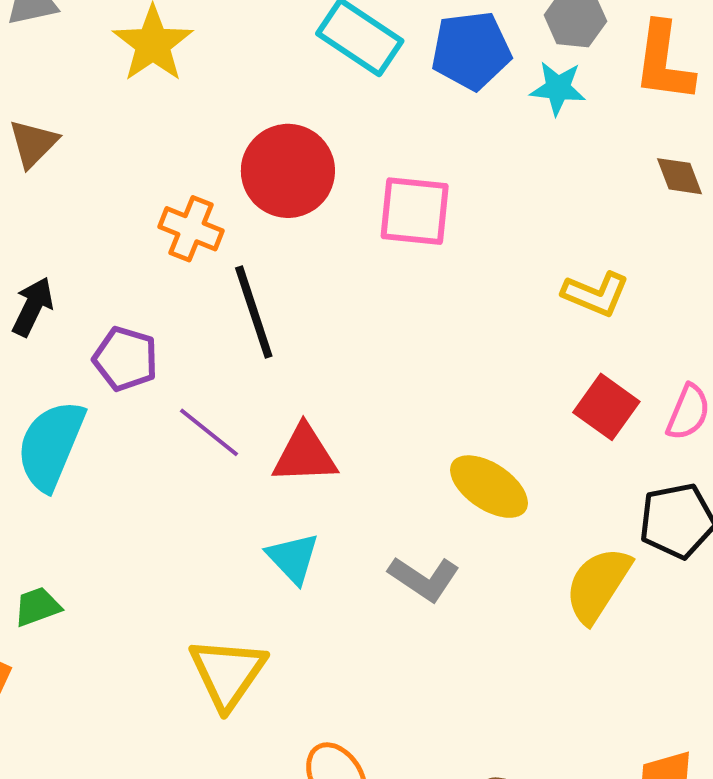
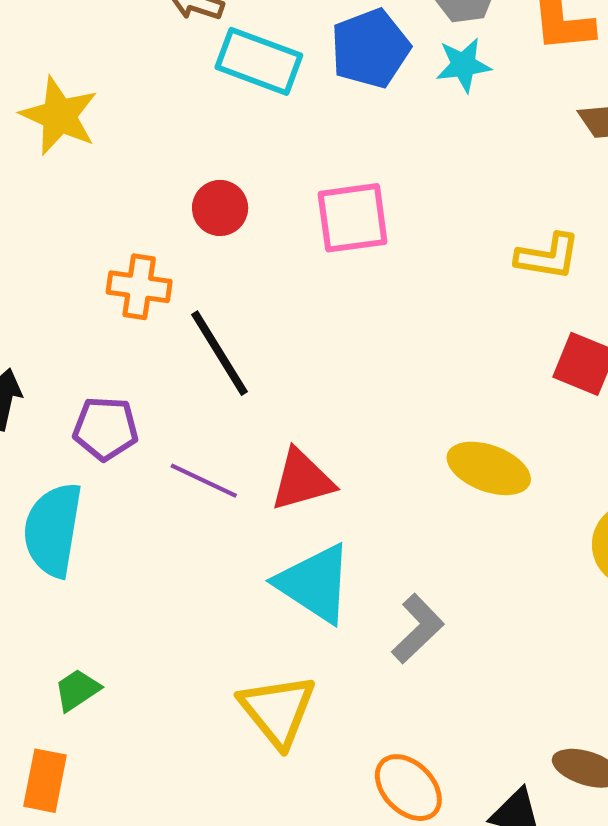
red circle: (288, 171) -> (220, 208), size x0.6
cyan triangle: (293, 558) -> (315, 583), size x1.5
gray L-shape: (424, 579) -> (418, 629), moved, turned -64

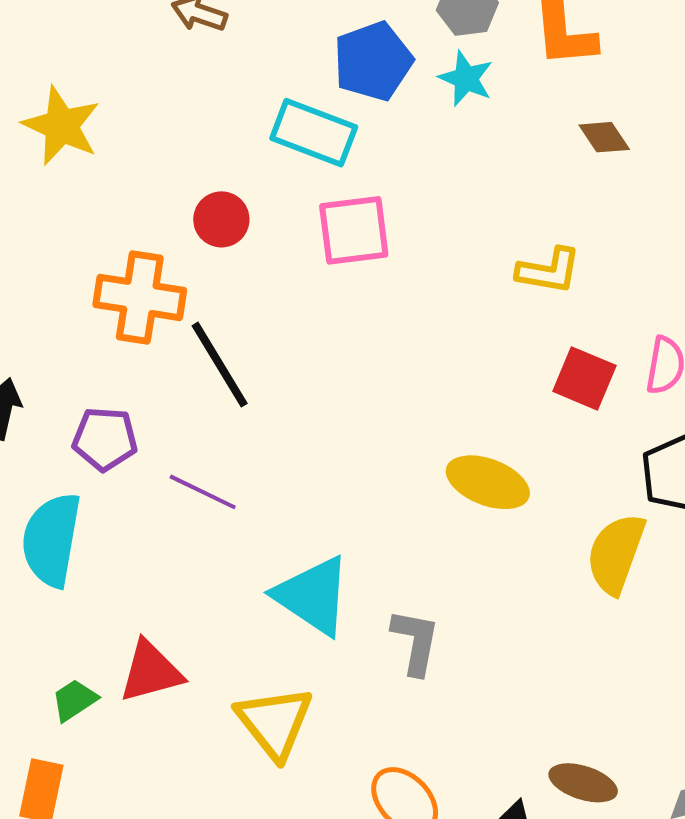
cyan rectangle: (259, 61) -> (314, 133), moved
cyan star: (463, 65) -> (466, 79), turned 30
orange cross: (139, 287) -> (140, 297), size x1.4
red triangle: (302, 480) -> (151, 672), moved
gray L-shape: (418, 629) -> (415, 642), turned -36

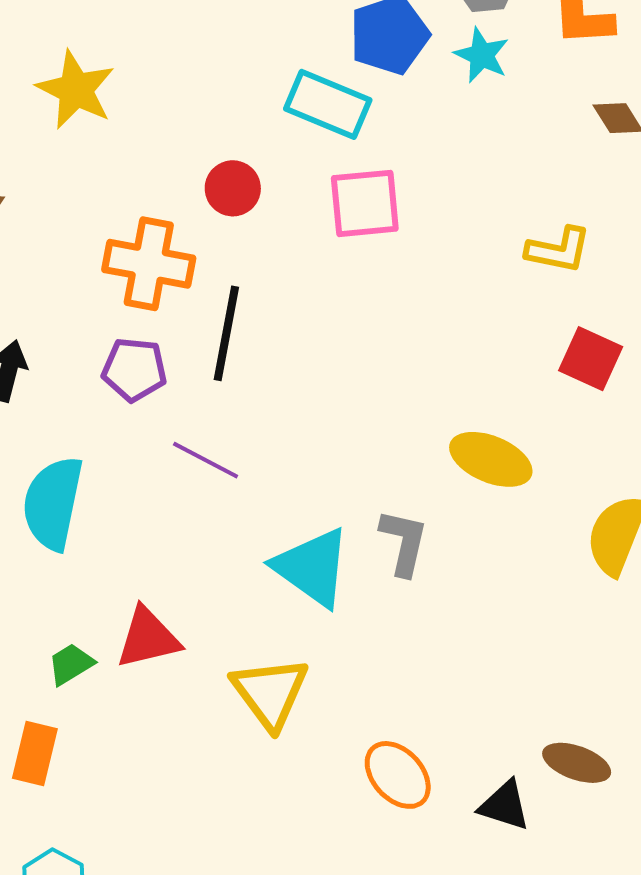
black line: (220, 365) -> (226, 333), turned 40
purple pentagon: (105, 439) -> (134, 370), moved
gray L-shape: (415, 642) -> (404, 542), moved

